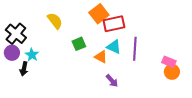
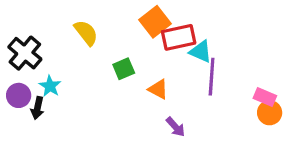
cyan triangle: (114, 47) -> (201, 52), moved
purple circle: (12, 53) -> (19, 95), moved

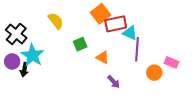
cyan star: (50, 86) -> (32, 55), size x1.6
orange circle: (270, 113) -> (154, 73), moved

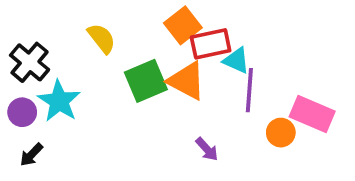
green square: (80, 44) -> (146, 81), size x1.6
orange triangle: (102, 57) -> (187, 81), moved, size x1.6
pink rectangle: (172, 62) -> (312, 114), size x1.6
black arrow: (24, 70) -> (31, 155), moved, turned 32

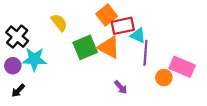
cyan star: (59, 101) -> (34, 59), turned -30

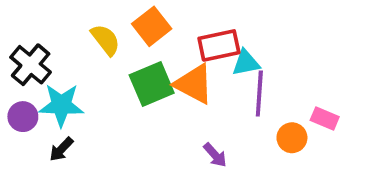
orange square: (107, 15) -> (152, 26), moved
cyan triangle: (138, 35) -> (246, 63), turned -35
pink rectangle: (182, 67) -> (325, 119), size x0.6
black arrow: (18, 90) -> (61, 149), moved

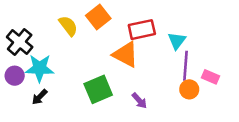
cyan triangle: (246, 63) -> (177, 41), moved, turned -42
green square: (152, 84) -> (98, 89), moved
purple line: (259, 94) -> (185, 66), moved

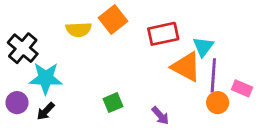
yellow semicircle: (68, 26) -> (79, 30), turned 125
orange triangle: (126, 54) -> (186, 67), moved
purple circle: (15, 76) -> (17, 103), moved
green square: (98, 89) -> (113, 103), size x0.6

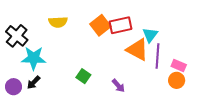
orange square: (113, 20) -> (100, 25), moved
purple circle: (17, 103) -> (13, 87), moved
green square: (113, 103) -> (83, 76), turned -32
orange circle: (218, 103) -> (177, 80), moved

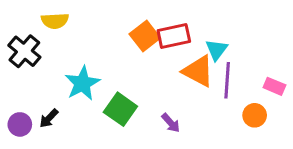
yellow semicircle: (58, 22) -> (55, 21), moved
cyan star: (34, 58) -> (82, 83), moved, turned -30
pink rectangle: (179, 66) -> (274, 86), moved
green square: (83, 76) -> (120, 109), size x1.5

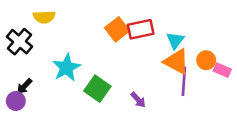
orange triangle: (198, 71) -> (176, 61), moved
purple line: (227, 80) -> (184, 81), moved
orange circle: (255, 115) -> (206, 60), moved
black arrow: (49, 118) -> (24, 86), moved

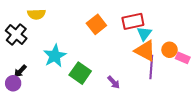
red rectangle: (141, 29) -> (133, 21), moved

